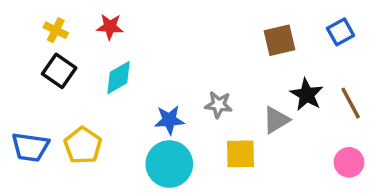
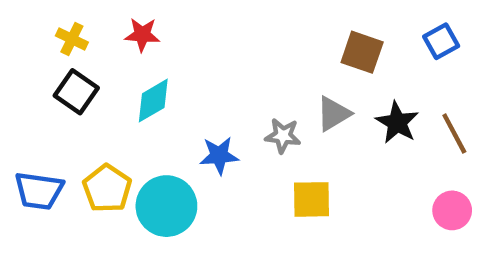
brown square: (279, 40) -> (362, 52), turned 32
gray triangle: (276, 120) -> (333, 114), moved
cyan circle: (169, 164) -> (166, 206), moved

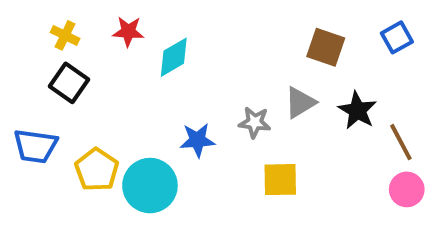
cyan diamond: (153, 101) -> (174, 57), moved
brown line: (454, 134) -> (401, 142), moved
blue trapezoid: (39, 191) -> (35, 146), moved

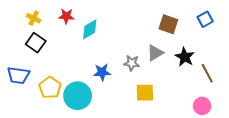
pink circle: (407, 189) -> (202, 106), moved

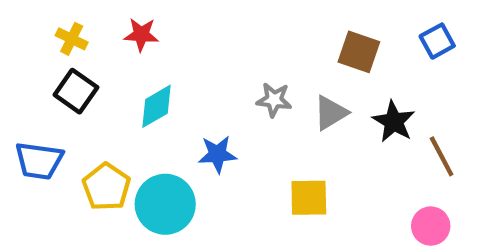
cyan diamond: (90, 29) -> (156, 106), moved
gray star: (132, 63) -> (274, 100), moved

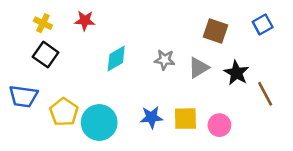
cyan diamond: (156, 106) -> (116, 58), moved
blue star: (217, 154) -> (151, 117), moved
pink circle: (431, 226) -> (219, 125), moved

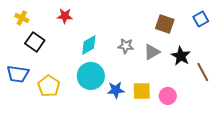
yellow cross: (43, 23) -> (22, 18), moved
cyan circle: (99, 123) -> (91, 76), moved

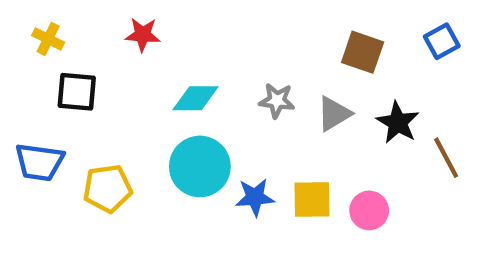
black square: (35, 42) -> (77, 92), turned -30
cyan diamond: (89, 45) -> (195, 98), turned 30
yellow pentagon: (49, 86) -> (108, 188), turned 30

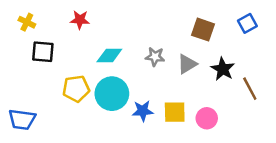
blue trapezoid: (39, 162) -> (22, 119), moved
yellow pentagon: (108, 188) -> (76, 89), moved

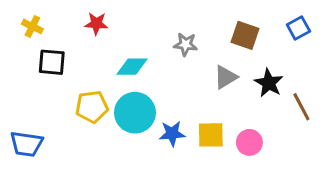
gray star: (155, 57) -> (186, 44), moved

